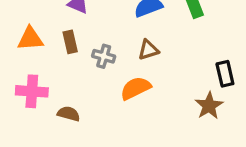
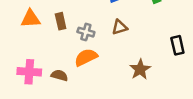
orange semicircle: (136, 88) -> (86, 57), moved
pink cross: (32, 91) -> (29, 72), moved
brown star: (209, 106) -> (140, 69), moved

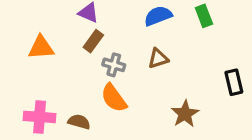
brown rectangle: (61, 21) -> (93, 41), moved, turned 49
orange semicircle: (86, 57) -> (114, 98), turned -100

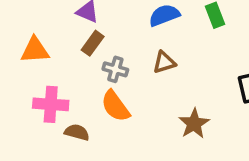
pink cross: (40, 117) -> (51, 104), moved

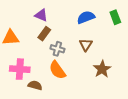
brown triangle: (164, 62) -> (86, 45), turned -40
brown star: (194, 124) -> (102, 69), moved

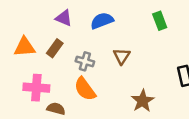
blue semicircle: (86, 17) -> (102, 21), moved
brown rectangle: (44, 34) -> (55, 48), moved
brown star: (102, 69) -> (143, 101), moved

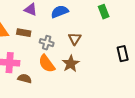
brown rectangle: (55, 48) -> (24, 33), turned 64
brown star: (143, 101) -> (71, 64), moved

